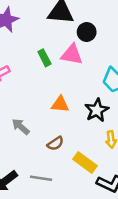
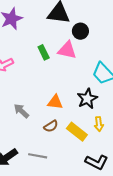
orange triangle: (60, 104) -> (55, 102), moved
yellow rectangle: (85, 162) -> (77, 132), moved

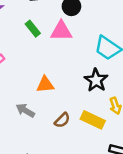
green rectangle: (44, 52) -> (33, 29), moved
orange triangle: (55, 102) -> (45, 85), moved

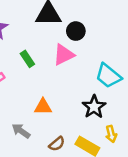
green rectangle: (33, 29) -> (27, 59), moved
pink triangle: (61, 31) -> (64, 55), turned -30

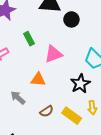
pink triangle: (64, 55) -> (54, 54), moved

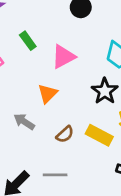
orange triangle: (38, 79) -> (48, 94), turned -42

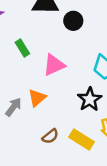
gray arrow: (24, 122) -> (13, 107), moved, turned 90

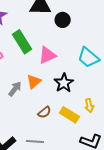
green rectangle: (22, 48) -> (22, 42), size x1.6
black star: (90, 99) -> (64, 83), moved

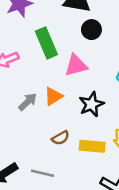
black circle: (63, 20) -> (91, 30), moved
yellow rectangle: (69, 115) -> (92, 146), turned -36

